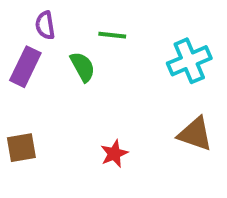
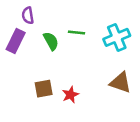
green line: (112, 35) -> (77, 33), moved
brown square: (21, 148) -> (44, 89), moved

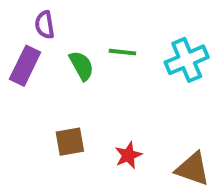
brown triangle: (120, 83) -> (193, 169), moved
red star: (70, 95) -> (128, 155), moved

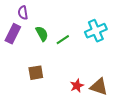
green line: (122, 52) -> (63, 40), moved, turned -40
red star: (128, 155) -> (77, 86), moved

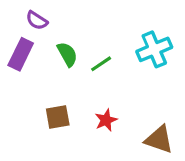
purple semicircle: (23, 13) -> (37, 20), turned -48
red star: (77, 86) -> (106, 120), moved

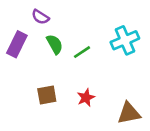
purple semicircle: (37, 20) -> (40, 17), moved
brown triangle: (159, 139) -> (129, 113), turned -30

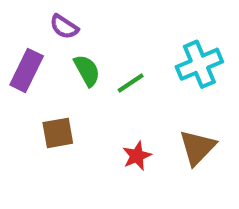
brown square: (47, 95) -> (58, 133), moved
brown triangle: (129, 113) -> (197, 148), moved, turned -35

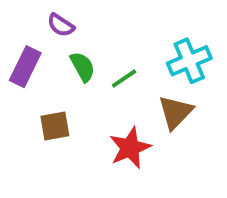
brown triangle: (197, 148) -> (175, 112), moved
red star: (137, 156) -> (130, 148), size x1.5

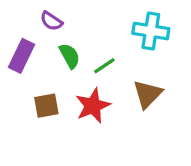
cyan cross: (189, 61) -> (151, 31), moved, turned 32
red star: (130, 148) -> (93, 106), moved

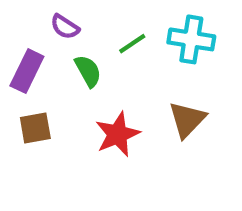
green line: (104, 66) -> (132, 44), moved
brown square: (46, 106) -> (35, 128), moved

